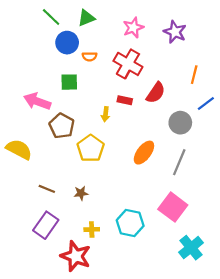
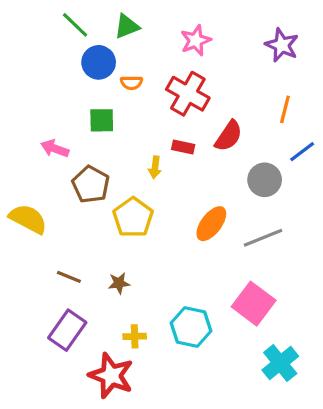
purple star: (175, 32) -> (282, 45), moved
pink arrow: (37, 101) -> (55, 148), size x0.7
gray line: (179, 162) -> (263, 238), turned 45

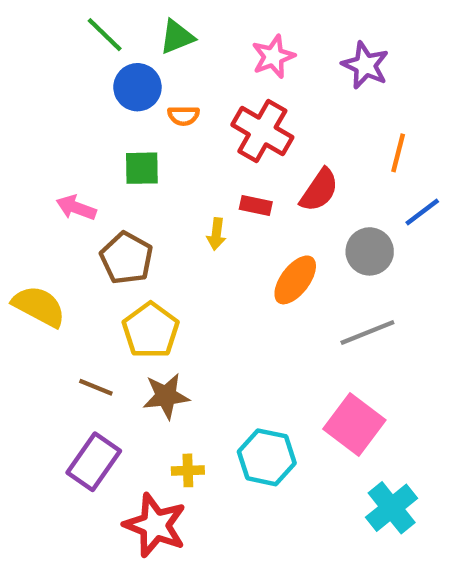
purple star: (282, 45) -> (365, 65), moved
yellow pentagon: (133, 217) -> (151, 330), moved
orange ellipse: (211, 224) -> (295, 280), moved
brown star: (119, 283) -> (166, 396), size x1.5

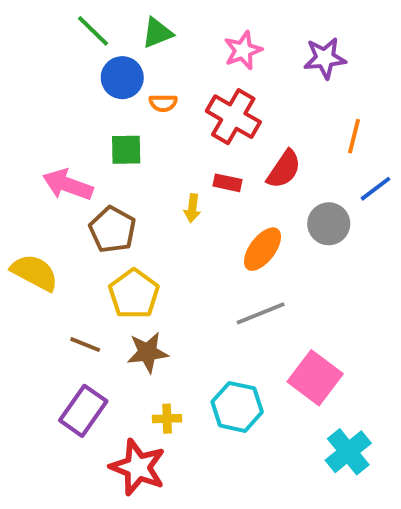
purple star: (365, 65) -> (325, 58), turned -30
pink arrow: (76, 208) -> (68, 185), size x1.4
gray line: (367, 332) -> (261, 313), moved

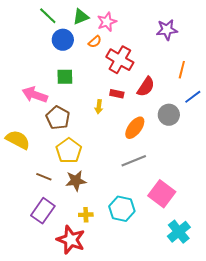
pink star: (243, 50) -> (107, 22), moved
orange semicircle: (163, 103) -> (95, 42), moved, turned -40

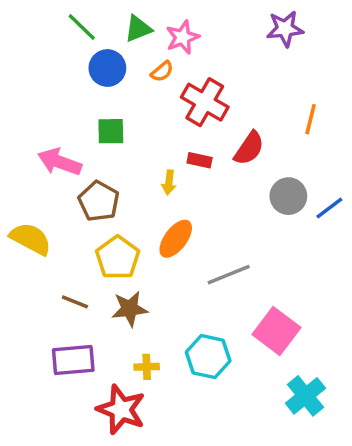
purple star: (167, 30) -> (285, 29), moved
blue line: (193, 97) -> (329, 208), moved
orange ellipse: (135, 128) -> (176, 239), moved
purple rectangle: (43, 211) -> (73, 360), turned 50

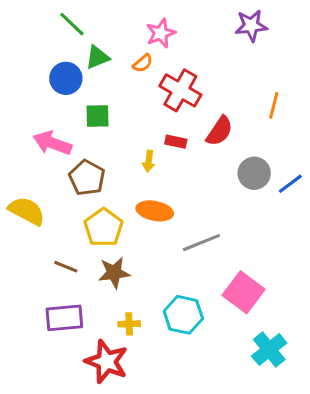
green triangle: (138, 29) -> (97, 57), moved
blue circle: (107, 68) -> (66, 78), moved
orange ellipse: (176, 239) -> (155, 211), turned 64

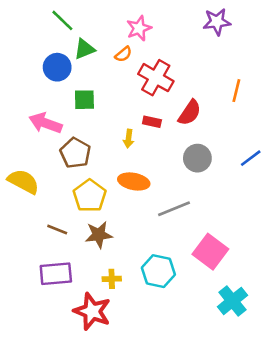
gray circle: (254, 173) -> (197, 158), moved

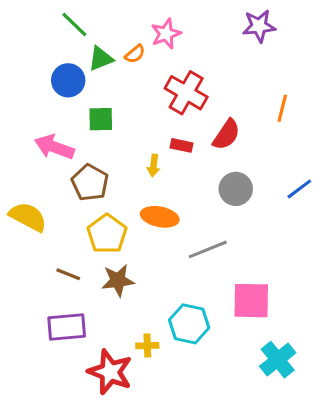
orange semicircle: (123, 54) -> (135, 54), moved
pink square: (210, 252) -> (251, 301), turned -36
yellow cross: (112, 279) -> (147, 346), moved

